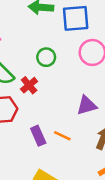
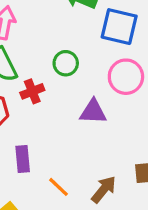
purple triangle: (87, 105) -> (93, 112), moved
orange line: (62, 136) -> (58, 187), moved

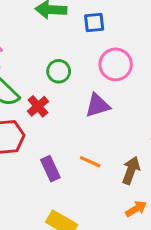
blue square: (119, 27) -> (94, 23), size x0.6
orange line: (58, 187) -> (90, 162), moved

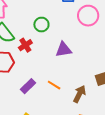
pink circle: (116, 64) -> (88, 16), moved
purple rectangle: (50, 169) -> (28, 86), turned 63

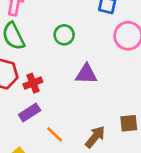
red cross: (25, 45) -> (33, 83), moved
orange line: (54, 85) -> (55, 134), moved

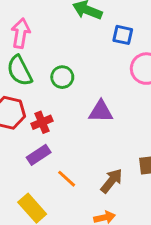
green circle: (64, 35) -> (62, 77), moved

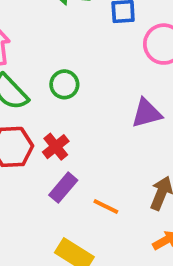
purple triangle: (101, 111) -> (147, 113), moved

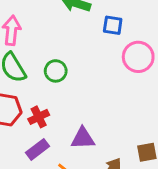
purple triangle: (147, 113) -> (83, 138), moved

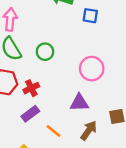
pink circle: (138, 57) -> (92, 69), moved
purple triangle: (83, 138) -> (79, 103), moved

